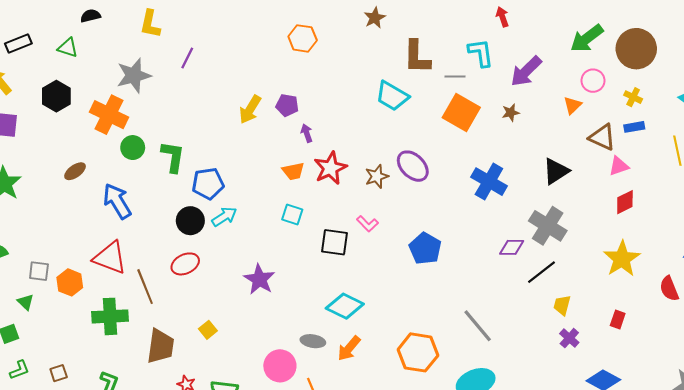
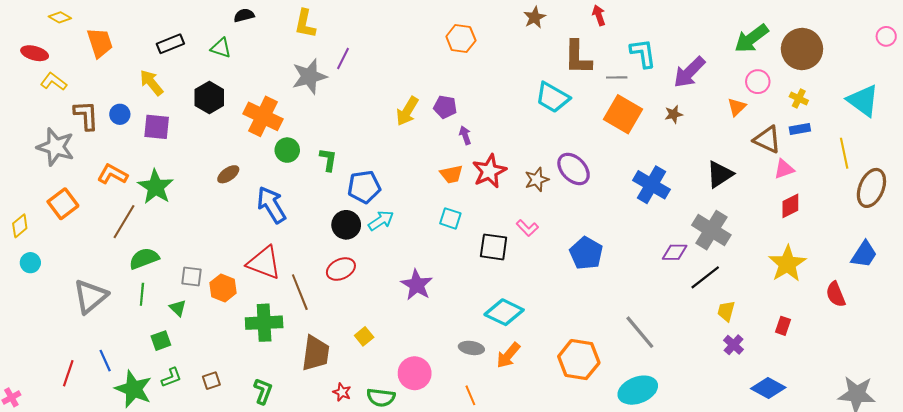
red arrow: (502, 17) -> (599, 15), moved
gray star: (134, 75) -> (309, 76), moved
green L-shape: (173, 157) -> (328, 160), size x0.7
pink circle: (280, 366) -> (415, 373), moved

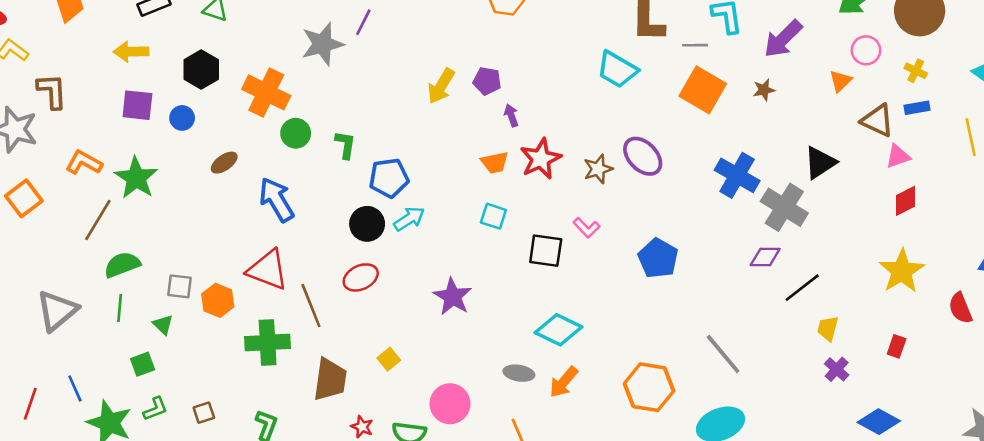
yellow arrow: (151, 83) -> (131, 52), turned -52
blue circle: (120, 114) -> (182, 118), moved
gray cross: (711, 230) -> (784, 207), moved

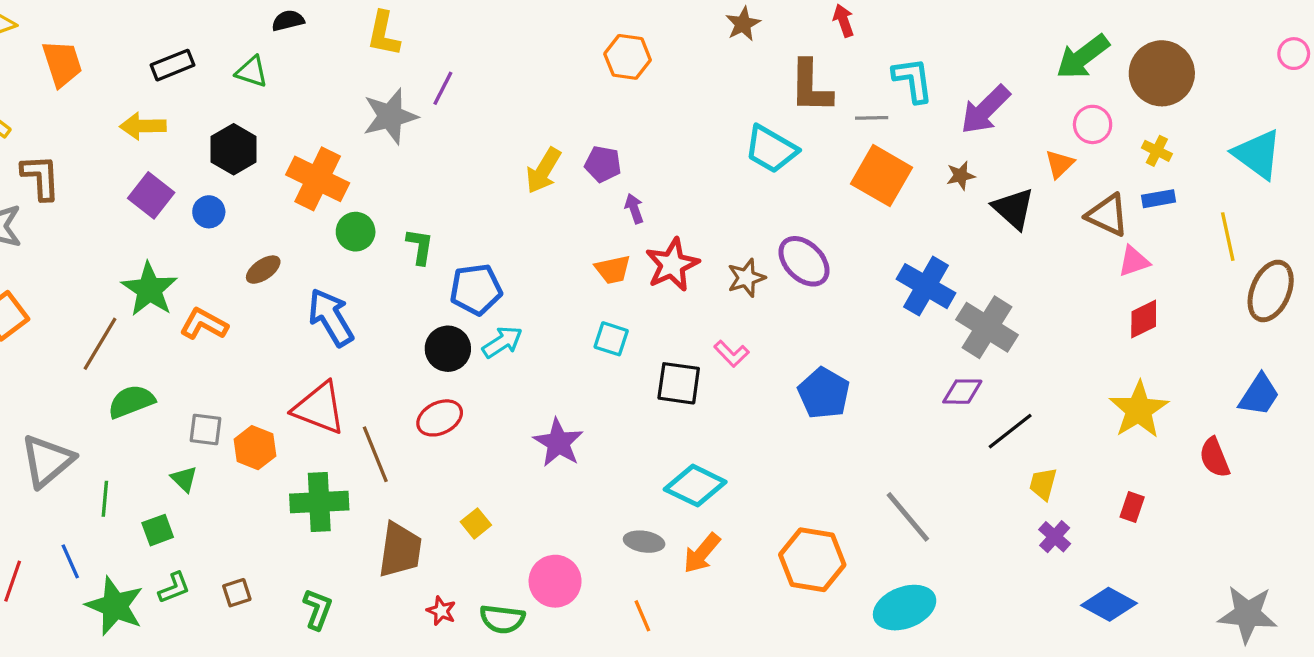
purple square: (137, 105) -> (151, 195), turned 32
orange L-shape: (84, 163) -> (204, 324), moved
black triangle: (820, 163) -> (1013, 209), moved, turned -45
green line: (120, 308) -> (105, 499), moved

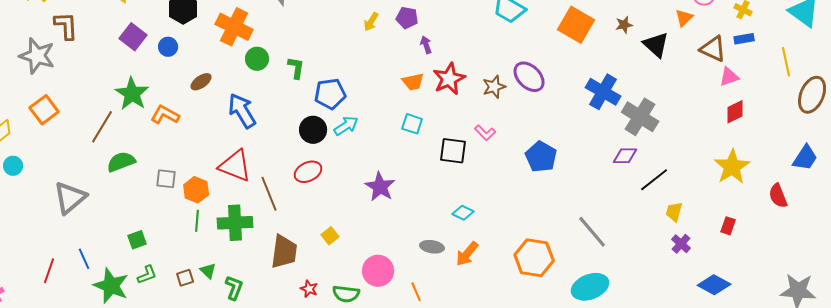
yellow arrow: (543, 171) -> (371, 22), size x0.7
green triangle: (184, 479) -> (208, 271), moved
cyan diamond: (695, 486) -> (463, 213), size x0.6
green line: (105, 499) -> (197, 221), moved
orange line: (642, 616) -> (416, 292), moved

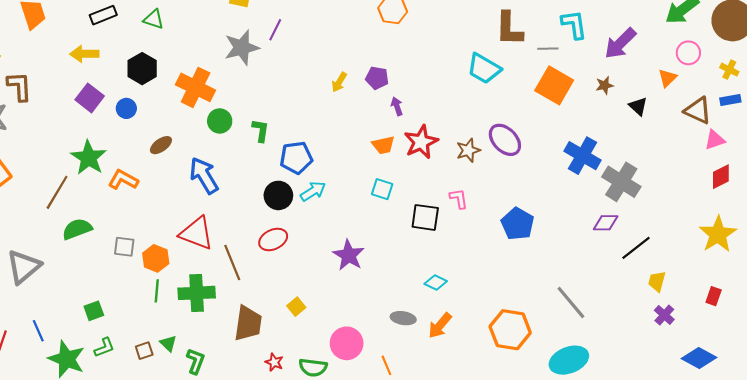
black triangle: (656, 45) -> (638, 106), size x0.7
pink L-shape: (485, 133) -> (459, 199), turned -145

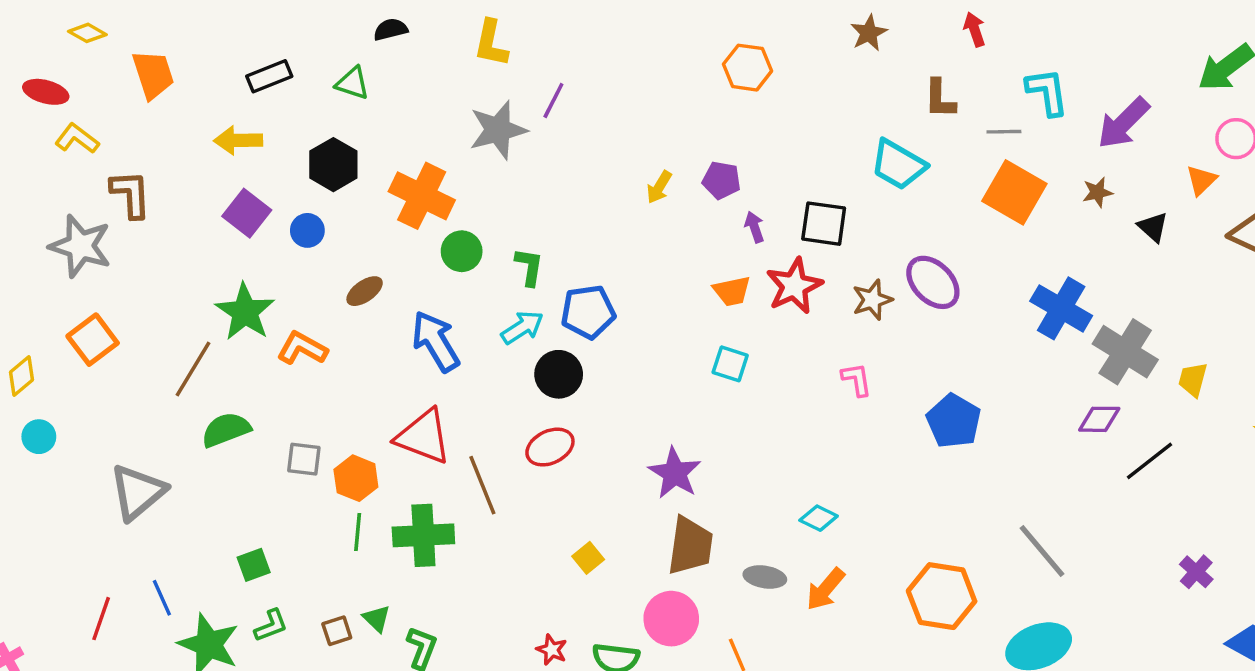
brown L-shape: (509, 29) -> (940, 99), size x0.7
cyan arrow: (313, 191) -> (522, 327), moved
black square: (425, 217) -> (824, 224), moved
yellow trapezoid: (657, 281) -> (1193, 379), moved
brown trapezoid: (248, 323) -> (690, 546), moved

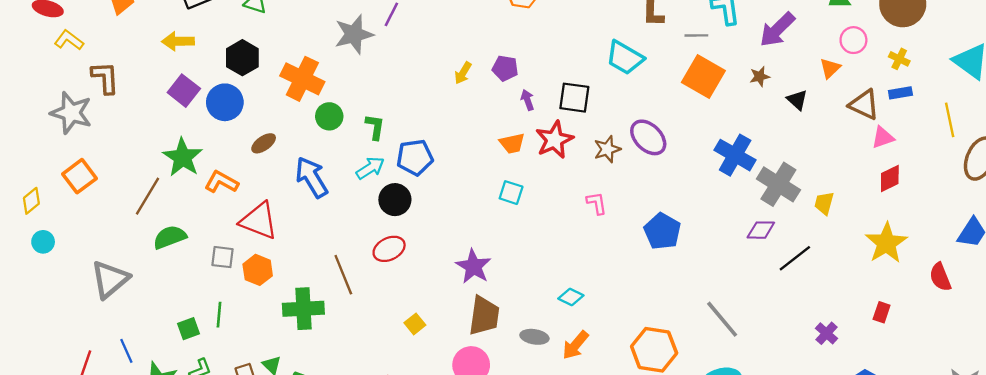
blue circle: (307, 230) -> (225, 102), size x1.6
red triangle: (423, 437) -> (259, 221), moved
green line: (358, 532) -> (219, 315), moved

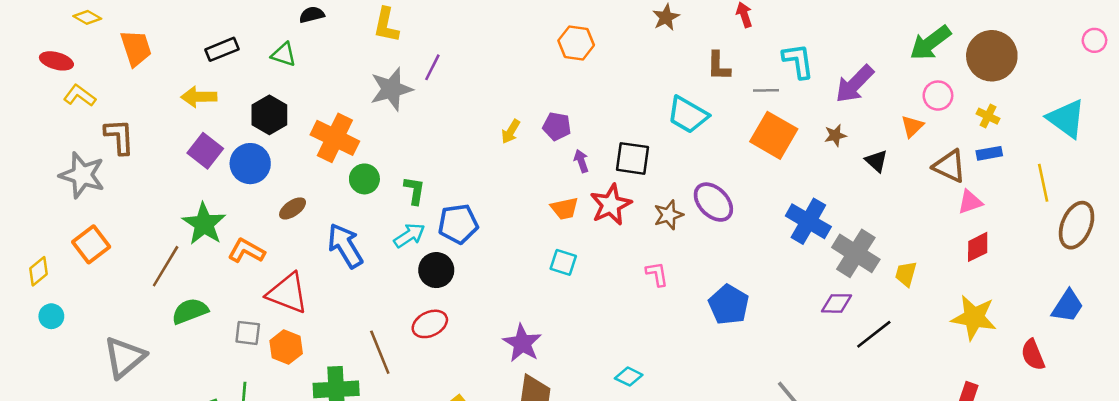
yellow star: (886, 243) -> (974, 318), turned -30

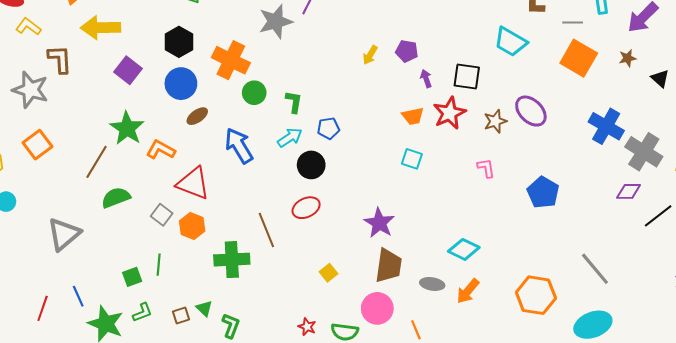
yellow arrow: (199, 97) -> (101, 28), moved, size x1.4
blue circle: (250, 164) -> (181, 84), moved
blue pentagon: (458, 224) -> (328, 128), size x0.7
gray square: (248, 333) -> (162, 215), turned 30
cyan diamond: (629, 377) -> (464, 249), size x1.4

